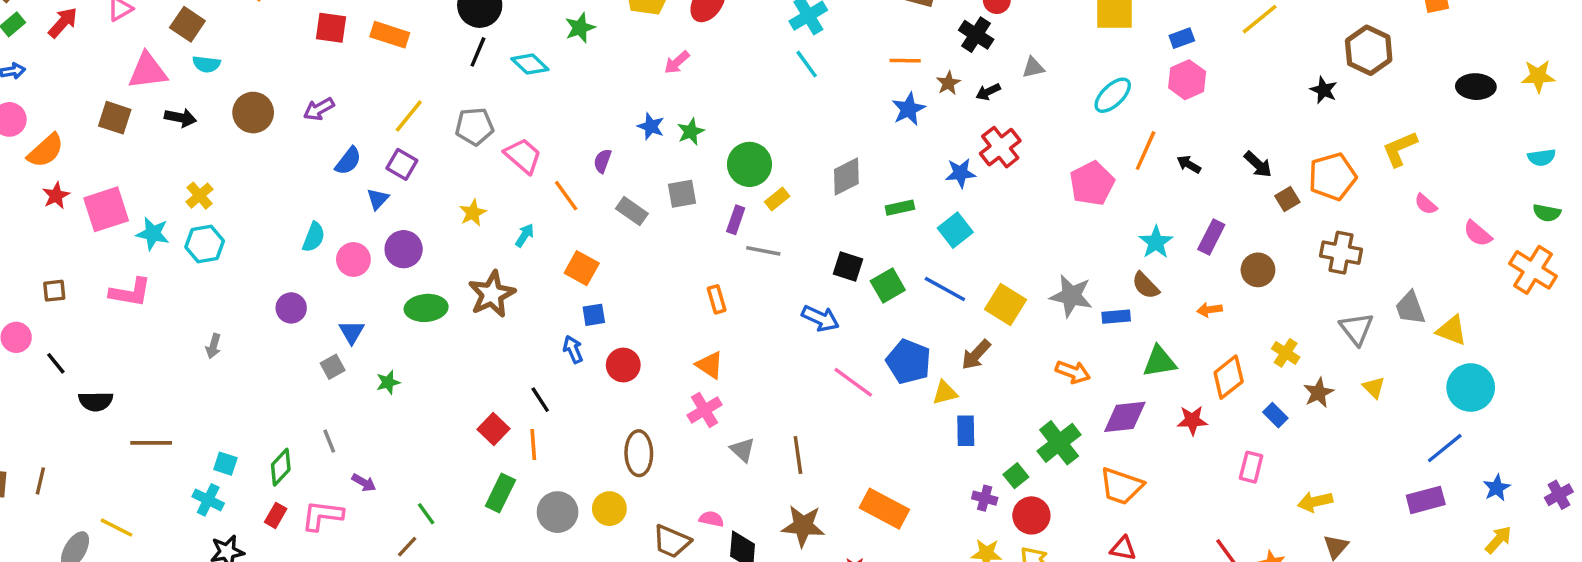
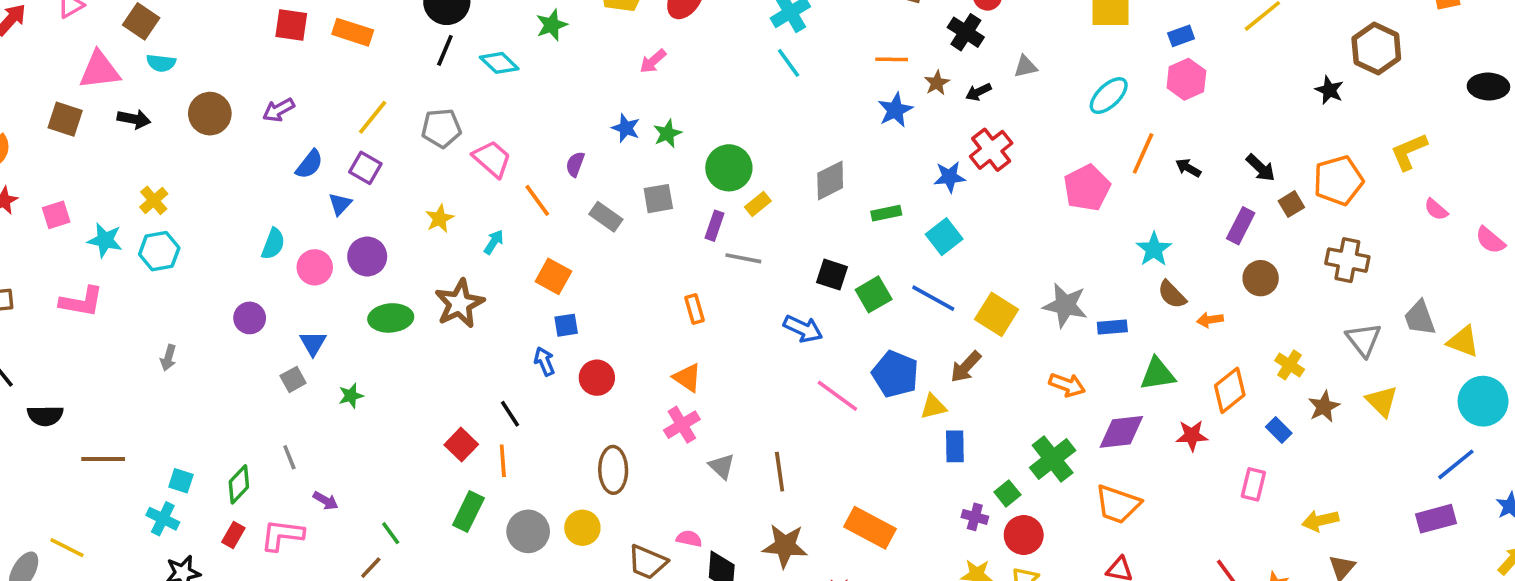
pink square: (106, 209) -> (56, 215), size x0.6
purple rectangle: (1211, 237) -> (1241, 226), moved
brown semicircle: (1146, 285) -> (1172, 294), moved
yellow triangle: (1374, 388) -> (1382, 401), size x1.4

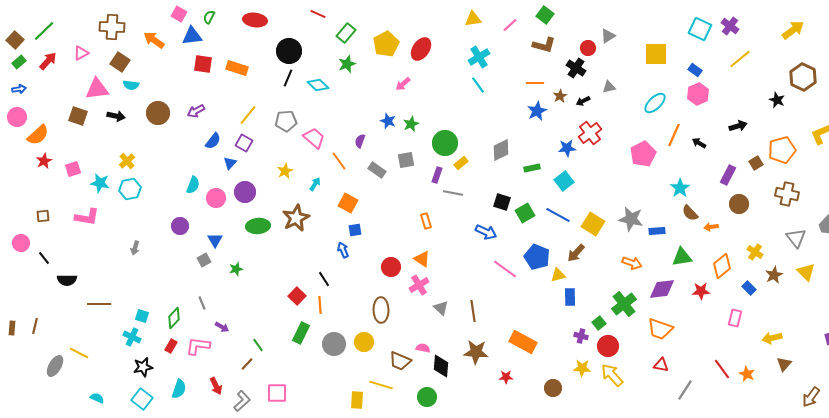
blue rectangle: (1181, 36) -> (695, 70), turned 56
black arrow: (1261, 168) -> (738, 126), moved, turned -60
red circle: (597, 378) -> (391, 267), moved

